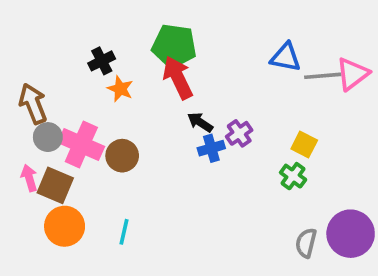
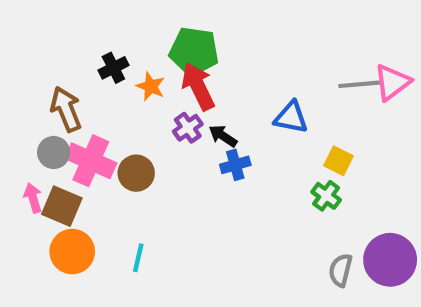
blue triangle: (286, 57) -> (291, 117), moved
orange star: (120, 89) -> (151, 86), moved
brown arrow: (33, 104) -> (66, 109), moved
purple cross: (239, 133) -> (188, 128), moved

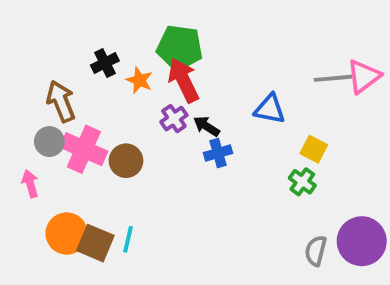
brown square: (62, 206) -> (95, 243), moved

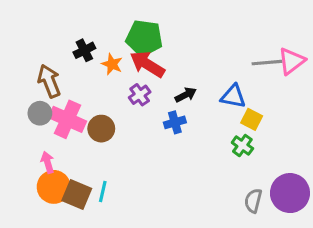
red arrow: (184, 80) -> (147, 64), turned -32
blue triangle: (270, 109) -> (233, 96), moved
black arrow: (206, 126) -> (186, 95), moved, turned 120
pink arrow: (30, 184) -> (48, 162), moved

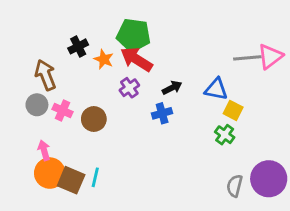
pink cross: (68, 119) -> (63, 110), size x0.6

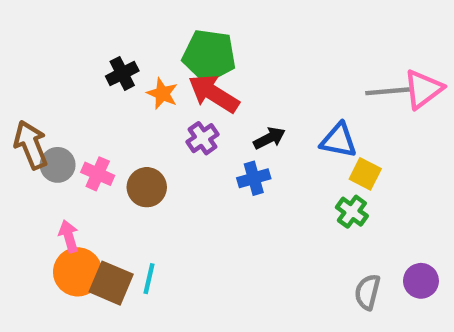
brown arrow: (45, 75) -> (31, 145), moved
purple circle: (269, 179) -> (421, 281), size x0.6

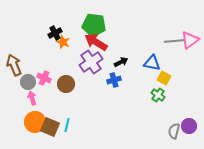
orange star: (162, 94) -> (63, 42), moved
purple cross: (202, 138) -> (91, 62), size x1.6
gray circle: (58, 165) -> (28, 82), moved
pink arrow: (69, 236) -> (32, 98), moved
gray semicircle: (367, 292) -> (174, 131), moved

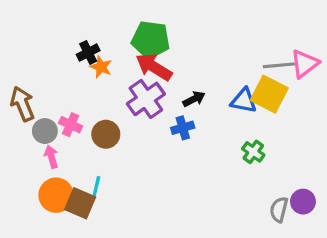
yellow square: (164, 78) -> (269, 94), moved, size x1.6
cyan line: (67, 125) -> (96, 187), moved

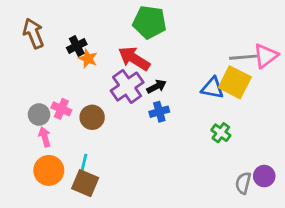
green pentagon: (151, 40) -> (149, 22), moved
black arrow: (194, 99) -> (156, 87), moved
brown arrow: (22, 104) -> (33, 33), moved
brown square: (80, 203) -> (85, 183), moved

